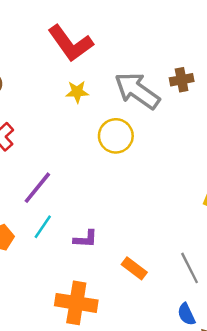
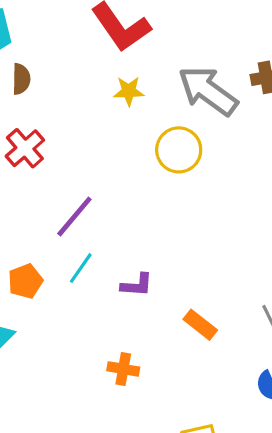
orange cross: (76, 303) -> (123, 369), size x0.6

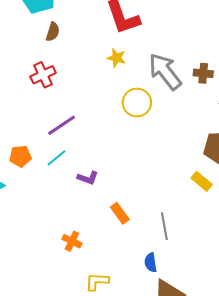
orange cross: (123, 369) -> (72, 241), moved

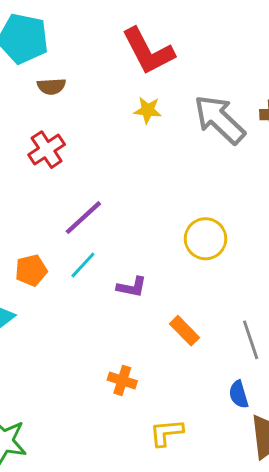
brown semicircle: (53, 32) -> (51, 86), turned 78
yellow circle: (137, 103) -> (205, 239), moved

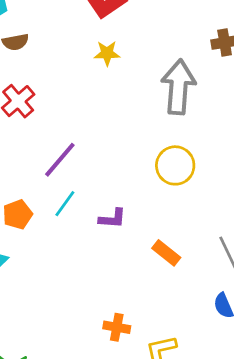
gray arrow: (219, 119) -> (178, 87), moved, turned 58
orange cross: (122, 380) -> (117, 327), moved

